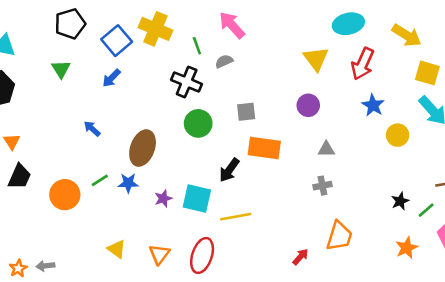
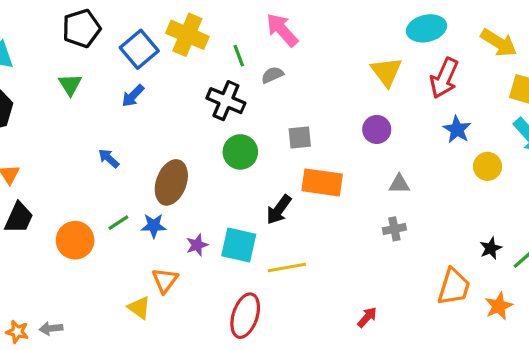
orange trapezoid: (339, 236) -> (454, 287), moved
orange triangle: (159, 254) -> (165, 280), moved
orange star: (18, 268) -> (17, 332), turned -30

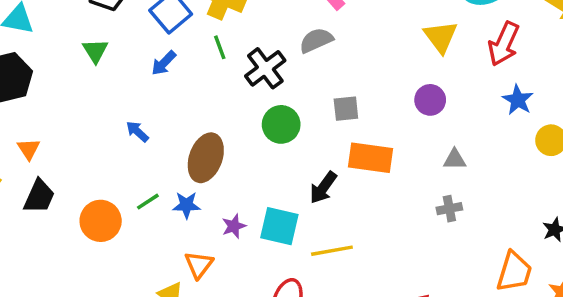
green line: (239, 56) -> (220, 47), moved
gray semicircle: (272, 75) -> (316, 40), size x1.4
black cross: (226, 101) -> (265, 68), turned 30

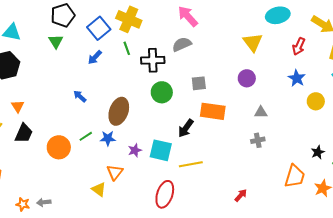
red arrow: (504, 44) -> (299, 46), moved, size x0.7
green triangle: (95, 51) -> (56, 41), moved
black cross: (265, 68) -> (153, 60), turned 35

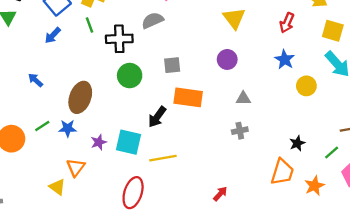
black star: (318, 152) -> (297, 143), moved

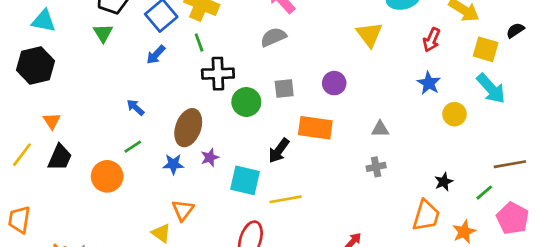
black cross: (119, 39) -> (218, 74), moved
purple circle: (227, 59) -> (334, 83), moved
gray square: (172, 65) -> (284, 88), moved
green line: (42, 126) -> (133, 147), moved
purple star: (99, 142) -> (210, 157), moved

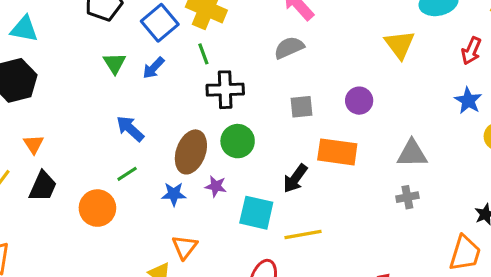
green triangle: (103, 33) -> (115, 63), moved
green circle: (246, 102) -> (238, 141), moved
blue arrow: (135, 107) -> (130, 129), size x1.4
gray triangle: (380, 129) -> (412, 154), size x1.5
purple star: (210, 157) -> (216, 186), turned 30

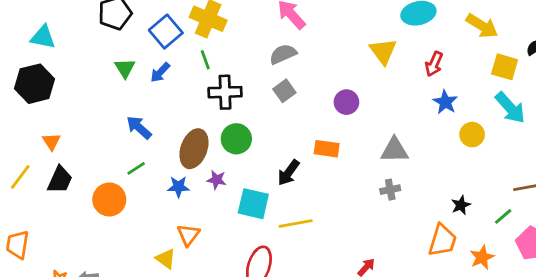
red arrow: (471, 51) -> (434, 64), moved
gray square: (301, 107) -> (284, 91), moved, turned -30
orange rectangle: (337, 152) -> (327, 149), size x0.7

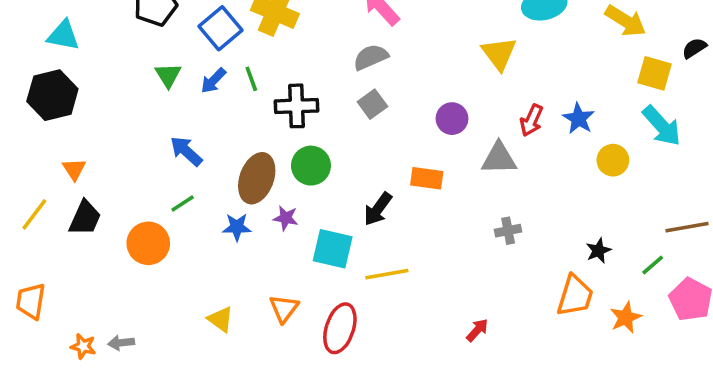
green line: (205, 60) -> (251, 79), moved
red arrow: (434, 64) -> (532, 120), moved
gray triangle: (394, 150) -> (499, 158), moved
orange triangle: (188, 235) -> (284, 308), moved

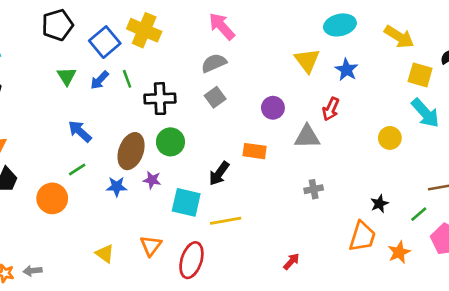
blue star: (579, 119) -> (347, 70), moved

